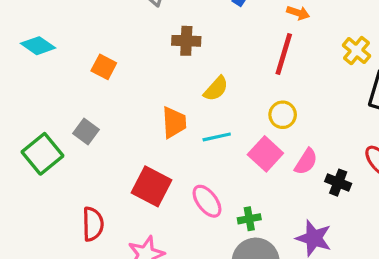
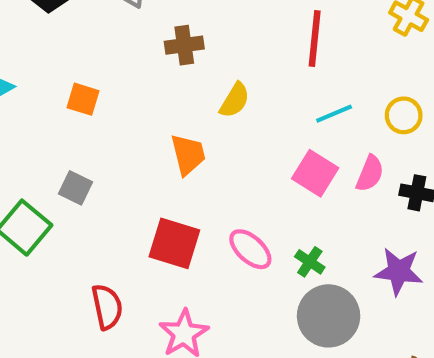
yellow circle: (283, 115) -> (404, 115), moved
cyan line: (217, 137) -> (334, 114), moved
green cross: (249, 219) -> (310, 262), turned -35

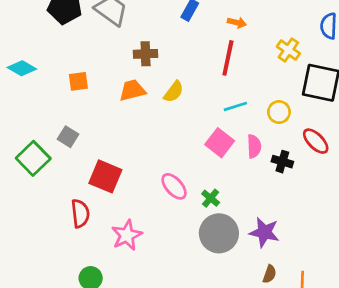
orange square: (83, 99) -> (78, 81), turned -30
orange trapezoid: (188, 154) -> (132, 90), moved, turned -96
pink semicircle: (370, 173) -> (254, 146), turned -30
red square: (174, 243) -> (105, 176), moved
purple star: (399, 271) -> (264, 232), moved

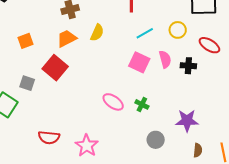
red square: (105, 176) -> (55, 68), moved, turned 30
red semicircle: (80, 213) -> (49, 137), turned 115
gray circle: (219, 233) -> (156, 140), moved, size x0.6

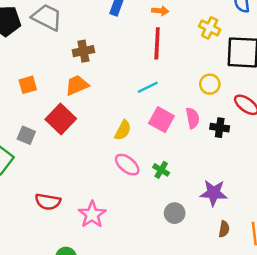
yellow semicircle: (97, 33) -> (123, 130), moved
cyan line: (145, 33) -> (148, 87), moved

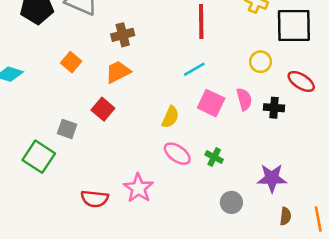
orange square: (28, 85) -> (71, 62), moved, turned -30
red square: (61, 119) -> (103, 109), size x0.7
pink star: (92, 214) -> (138, 188), moved

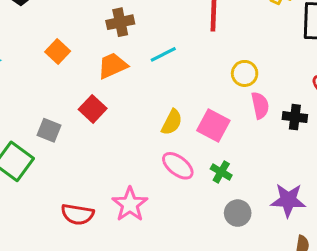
yellow circle: (261, 62) -> (245, 73), moved
cyan line: (194, 69) -> (163, 54), moved
pink square: (211, 103) -> (213, 125), moved
gray circle: (231, 202) -> (238, 213), moved

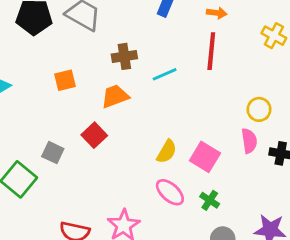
orange square: (58, 52) -> (65, 80), turned 30
cyan line: (163, 54) -> (165, 74), moved
yellow circle: (245, 73) -> (259, 109), moved

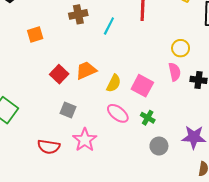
cyan line: (165, 74) -> (109, 26), turned -36
orange trapezoid: (115, 96) -> (86, 70), moved
gray square: (53, 153) -> (68, 110), moved

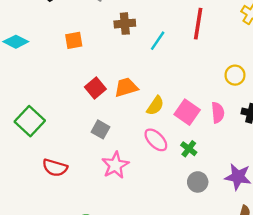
pink semicircle: (175, 72) -> (218, 113), moved
red semicircle: (49, 147) -> (55, 168), moved

